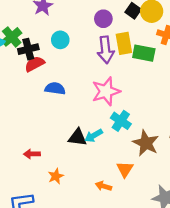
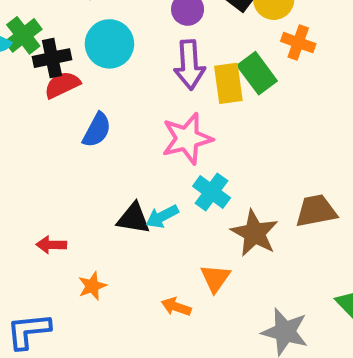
cyan circle: (60, 40) -> (109, 44), size x1.5
yellow rectangle: (124, 43) -> (228, 83), moved
green rectangle: (144, 53) -> (257, 73), turned 40
blue semicircle: (55, 89) -> (97, 130), turned 108

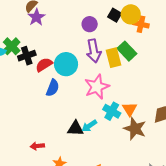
orange cross: (298, 43) -> (141, 24), moved
cyan circle: (109, 44) -> (66, 64), moved
red semicircle: (62, 85) -> (44, 65), moved
orange triangle: (215, 278) -> (130, 109), moved

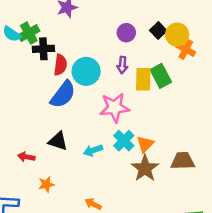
purple arrow: (94, 51) -> (122, 65), size x0.6
red semicircle: (44, 65) -> (60, 65), turned 114
blue semicircle: (53, 88) -> (63, 94), size x1.4
black triangle: (75, 128) -> (58, 141), moved

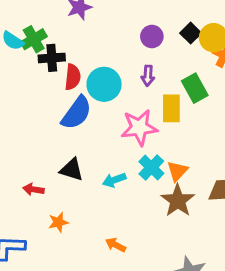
yellow rectangle: (143, 79) -> (171, 108), moved

